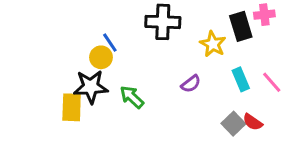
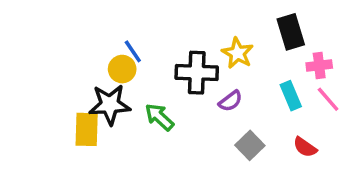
pink cross: (264, 15) -> (319, 66), moved
black cross: (163, 22) -> (197, 73), moved
yellow star: (213, 44) -> (238, 53), moved
gray square: (233, 124) -> (250, 145), moved

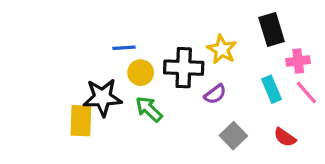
blue line: (133, 51) -> (124, 48), turned -60
yellow circle: (122, 69) -> (141, 73), moved

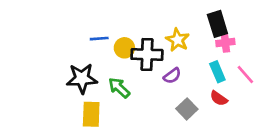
pink cross: (298, 61) -> (225, 43), moved
yellow circle: (141, 73) -> (124, 48), moved
yellow rectangle: (81, 121) -> (91, 114), moved
red semicircle: (285, 137) -> (219, 98), moved

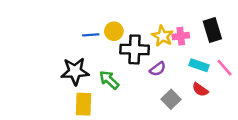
black rectangle: (217, 24) -> (212, 30), moved
pink cross: (225, 43) -> (181, 36), moved
yellow circle: (124, 48) -> (114, 31), moved
cyan rectangle: (217, 72) -> (199, 65), turned -48

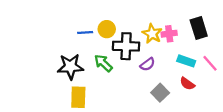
green arrow: (109, 80) -> (103, 63), moved

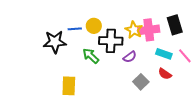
pink cross: (169, 34) -> (149, 30), size x1.5
black star: (70, 67) -> (55, 42), moved

